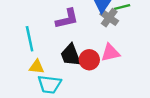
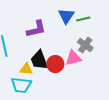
gray cross: (109, 18) -> (85, 45), moved
yellow triangle: (37, 67) -> (26, 69), moved

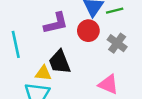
pink triangle: (73, 58) -> (108, 84), moved, turned 36
red circle: (55, 64) -> (88, 31), moved

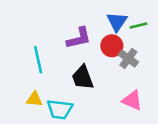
gray cross: (117, 43) -> (128, 58), moved
yellow triangle: (43, 73) -> (34, 99), moved

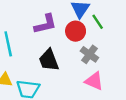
green line: (139, 25) -> (98, 22), moved, turned 70
gray cross: (128, 58) -> (89, 54), moved

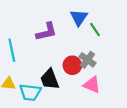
red circle: (76, 31) -> (72, 65), moved
black trapezoid: (49, 60) -> (50, 79), moved

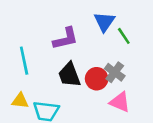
black trapezoid: (50, 79) -> (69, 75), moved

